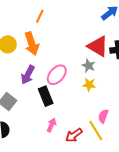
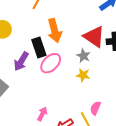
orange arrow: (32, 44) -> (55, 31), moved
black rectangle: (46, 96) -> (39, 48), moved

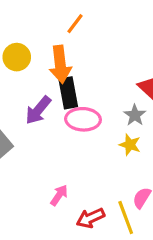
orange arrow: (55, 31) -> (60, 64), moved
pink ellipse: (51, 63) -> (83, 119), turned 40

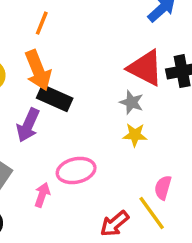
black rectangle: (68, 93) -> (55, 98), turned -40
pink ellipse: (83, 119) -> (76, 170), moved
pink arrow: (59, 195) -> (42, 195), moved

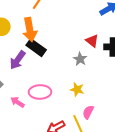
red triangle: (145, 68) -> (92, 41), size x0.6
yellow star: (135, 135) -> (77, 89), moved
pink arrow: (42, 195) -> (18, 102), turned -88

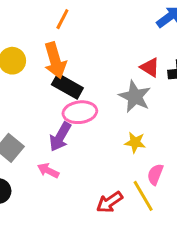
gray star: (80, 59) -> (135, 97), size x1.5
purple arrow: (18, 60) -> (60, 137), moved
pink ellipse: (40, 92) -> (80, 112), moved

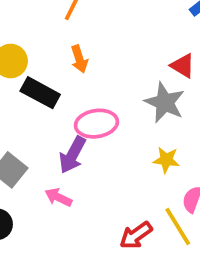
orange arrow: (55, 60) -> (79, 59), moved, size x0.6
black rectangle: (67, 86) -> (40, 93), moved

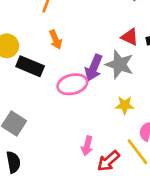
purple arrow: (72, 155) -> (94, 68), moved
pink arrow: (58, 197) -> (87, 146), moved, turned -96

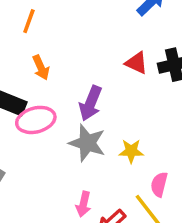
gray star: (119, 64) -> (87, 143), moved
pink ellipse: (72, 84) -> (36, 120), moved

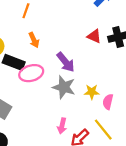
purple arrow: (91, 103) -> (66, 62), turned -60
pink semicircle: (159, 184) -> (108, 102), moved

